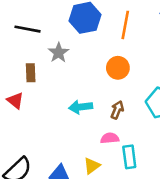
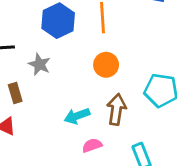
brown arrow: (117, 110) -> (116, 109), size x1.5
pink semicircle: (110, 138) -> (92, 145), moved

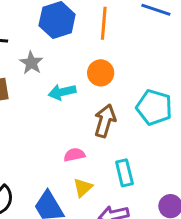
cyan arrow: (77, 116) -> (62, 92), moved

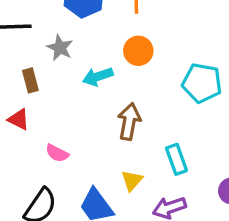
brown arrow: (105, 121) -> (129, 122), moved
pink semicircle: (74, 155) -> (57, 153), moved, turned -135

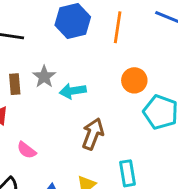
gray star: (60, 48) -> (44, 77), moved
orange circle: (138, 51) -> (134, 80), moved

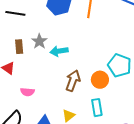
orange circle: (134, 80) -> (100, 80), moved
pink semicircle: (27, 150) -> (27, 92), turned -32

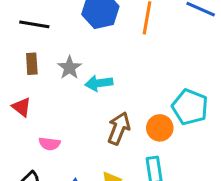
brown rectangle: (19, 47) -> (32, 64), moved

